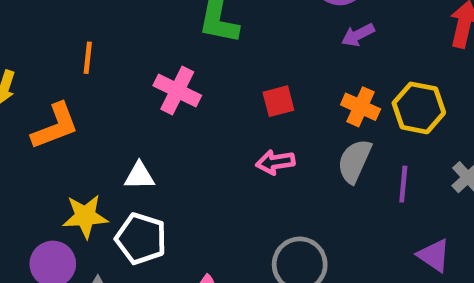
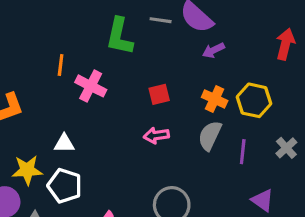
orange line: (88, 58) -> (61, 65), moved

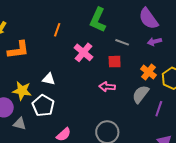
gray line: (161, 20) -> (122, 42), moved
pink cross: (91, 86) -> (83, 52), moved

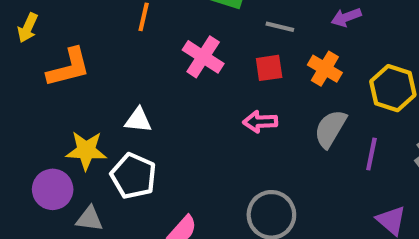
orange cross: (148, 72) -> (325, 69), moved

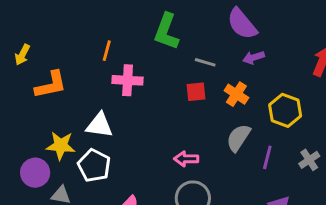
pink cross: (203, 57) -> (128, 80), moved, turned -32
white triangle: (138, 120) -> (99, 125), size x1.4
pink arrow: (260, 122) -> (186, 159), moved

